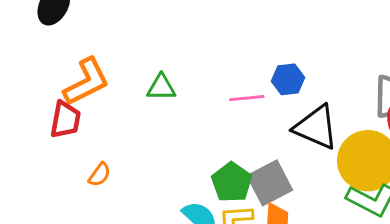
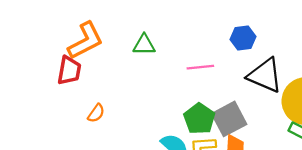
pink line: (247, 98) -> (200, 67), moved

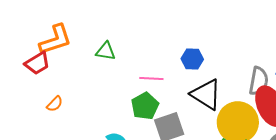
red trapezoid: (69, 70) -> (37, 63), turned 40
green pentagon: (199, 119) -> (145, 106), moved

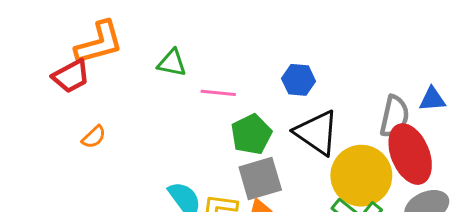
pink line: (151, 78) -> (218, 93), moved
green pentagon: (145, 106) -> (251, 134), moved

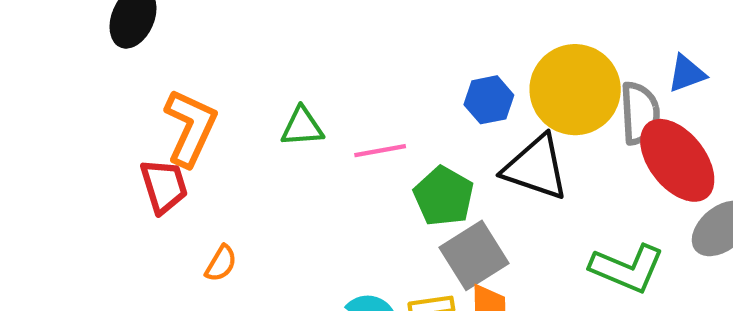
orange L-shape: (99, 43) -> (190, 128), turned -34
red trapezoid: (71, 76) -> (164, 186), turned -63
yellow circle: (361, 176) -> (575, 90), moved

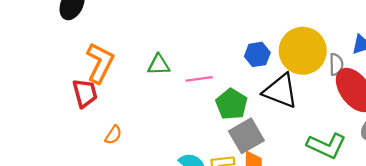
gray semicircle: (640, 113) -> (336, 64), size x0.7

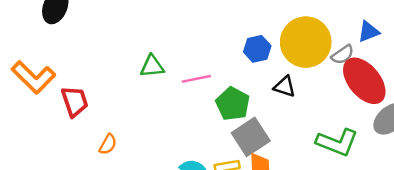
orange L-shape: (100, 63) -> (33, 77), moved, turned 111
gray semicircle: (336, 64) -> (343, 55), turned 60
black triangle: (281, 91) -> (285, 87), size x0.6

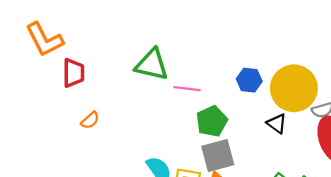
green triangle: (152, 66) -> (152, 65), size x1.5
black triangle: (285, 87) -> (277, 123), moved

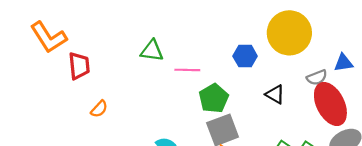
green triangle: (152, 65) -> (152, 51), size x0.7
yellow circle: (294, 88) -> (289, 33), moved

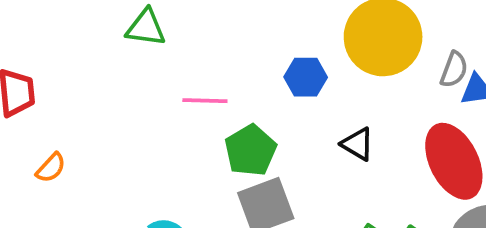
green triangle: (152, 51) -> (146, 28), moved
gray semicircle: (317, 77) -> (454, 70), moved, turned -48

